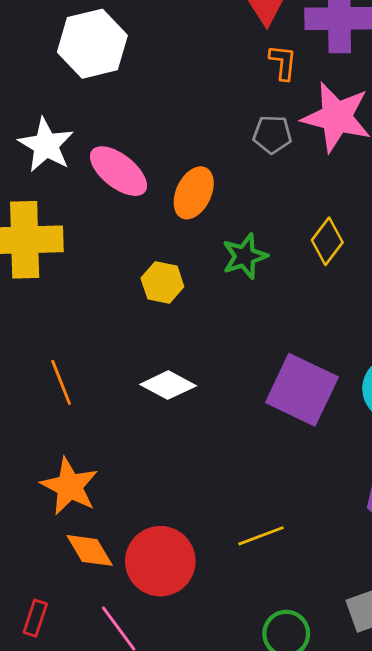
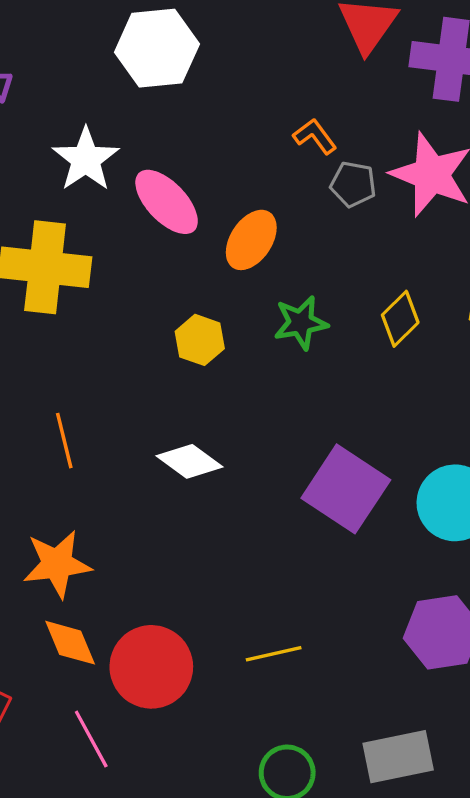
orange L-shape: (283, 62) -> (315, 136), moved, turned -51
orange star: (70, 486) -> (57, 564), turned 30

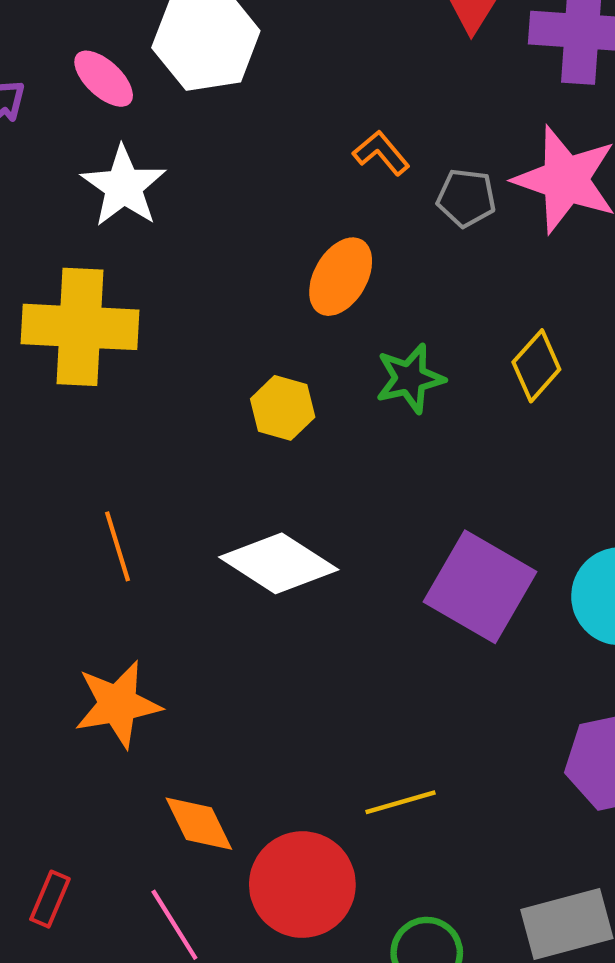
orange L-shape: (315, 136) -> (381, 153), moved
pink ellipse: (167, 202) -> (104, 79), moved, size x0.7
white diamond: (189, 461) -> (279, 563), size x1.4
orange diamond: (70, 643) -> (199, 824), moved
red circle: (151, 667) -> (302, 885), moved

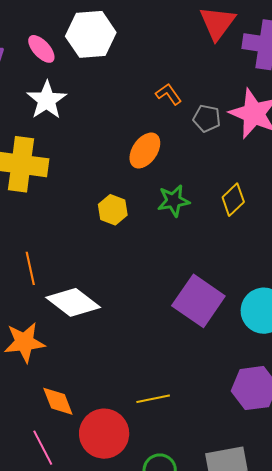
white diamond: (279, 563) -> (73, 302), moved

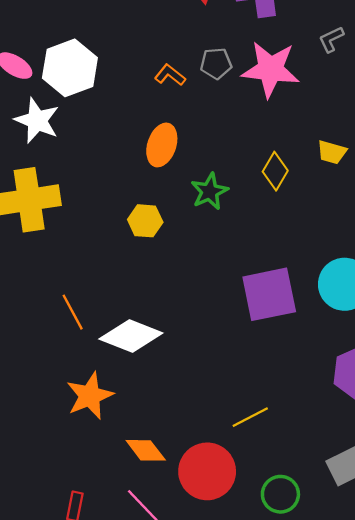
white hexagon: (91, 34) -> (70, 68), moved
gray pentagon: (207, 118) -> (216, 63), moved
purple square: (198, 301) -> (269, 294), turned -30

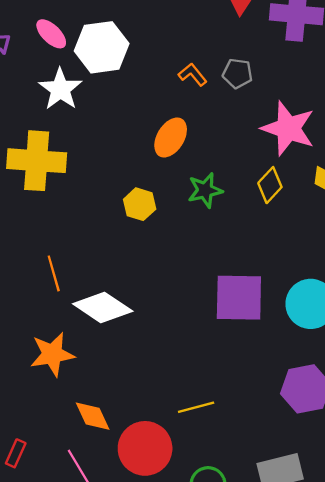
pink star: (270, 69) -> (288, 128), moved

